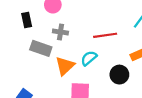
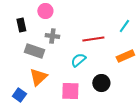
orange triangle: (65, 66) -> (38, 77), moved
black circle: (119, 75) -> (101, 83), moved

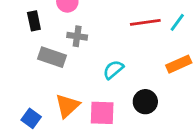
red line: (93, 39) -> (145, 22), moved
orange triangle: (38, 77) -> (67, 106), moved

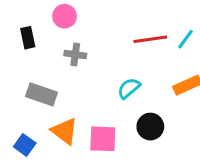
gray rectangle: (52, 57) -> (42, 94), moved
cyan semicircle: (113, 70) -> (129, 88), moved
orange triangle: (67, 106) -> (65, 131), turned -40

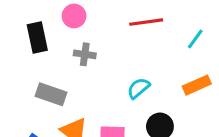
black rectangle: (28, 38) -> (37, 37), size x1.4
red line: (150, 39) -> (146, 22), moved

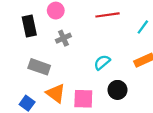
gray cross: (85, 54) -> (63, 38), turned -32

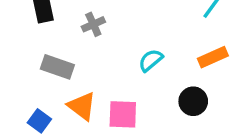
black circle: (117, 90) -> (193, 101), moved

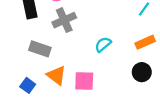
gray cross: (93, 24) -> (64, 20), size x1.5
black circle: (193, 101) -> (142, 72), moved

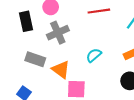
orange triangle: (56, 75) -> (61, 70), moved

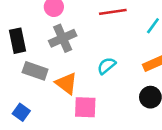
black rectangle: (26, 21) -> (17, 41), moved

